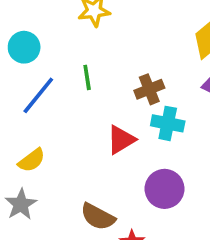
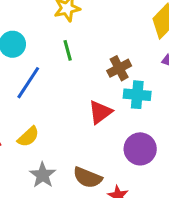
green line: (87, 77) -> (68, 50), moved
gray star: (21, 204) -> (43, 175), moved

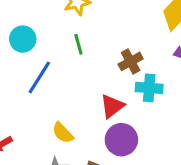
yellow semicircle: (28, 137) -> (63, 133), moved, turned 90
purple circle: (140, 149) -> (121, 140), moved

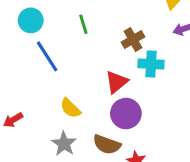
blue line: (39, 77) -> (47, 56), turned -64

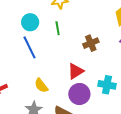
cyan circle: (31, 20) -> (30, 22), moved
cyan cross: (151, 64) -> (107, 85), moved

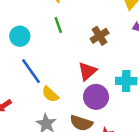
cyan circle: (30, 22) -> (20, 36), moved
blue line: (30, 47) -> (31, 71), moved

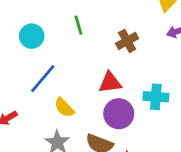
blue line: (31, 71) -> (43, 79), turned 72
red triangle: (87, 71) -> (110, 83), turned 30

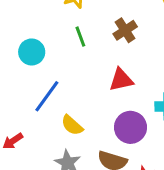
brown cross: (127, 41) -> (125, 30), moved
red triangle: (110, 83) -> (121, 80), moved

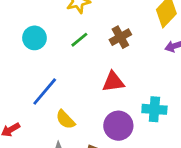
green line: (80, 37) -> (79, 40), turned 66
cyan circle: (32, 52) -> (34, 38), moved

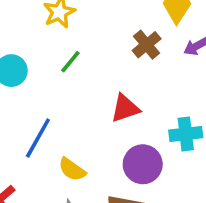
brown cross: (120, 37) -> (147, 45), moved

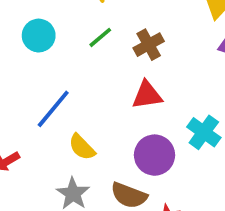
brown cross: (147, 45) -> (149, 45), moved
cyan cross: (186, 134) -> (204, 132), turned 32

